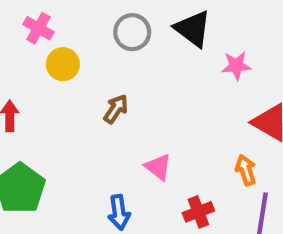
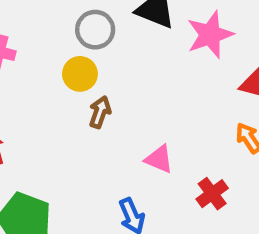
yellow circle: (63, 64) -> (80, 74), moved
pink star: (236, 66) -> (210, 35), size x1.5

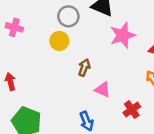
pink star: (210, 35) -> (123, 35), moved
brown arrow: (100, 112) -> (84, 68), moved

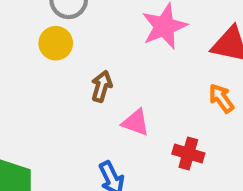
red cross: (132, 110) -> (188, 154), turned -35

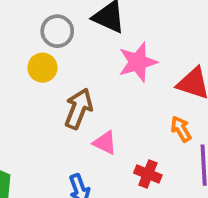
brown arrow: (102, 86) -> (79, 109), size x1.5

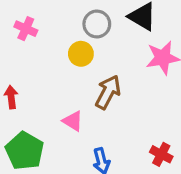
pink triangle: (105, 143) -> (73, 121), moved

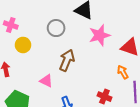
gray circle: (97, 24) -> (56, 28), moved
yellow circle: (81, 54) -> (23, 45), moved

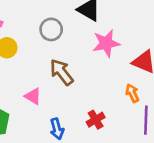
brown arrow: (67, 60) -> (62, 72), turned -65
red cross: (104, 97) -> (96, 120), moved, turned 32

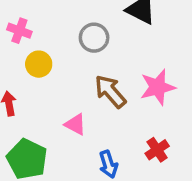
pink star: (106, 43) -> (158, 87), moved

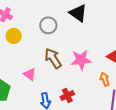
red cross: (157, 150) -> (67, 95), moved

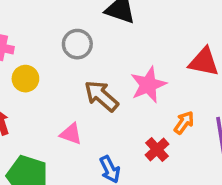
orange arrow: (105, 79) -> (184, 123), moved, turned 72
red cross: (67, 95) -> (157, 149), moved

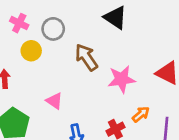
gray circle: (77, 44) -> (53, 29), moved
brown arrow: (101, 96) -> (86, 57), moved

